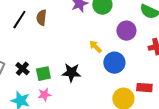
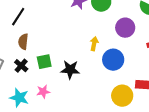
brown semicircle: (41, 18) -> (23, 42), moved
yellow arrow: (95, 47) -> (94, 44), turned 56
green square: (43, 74) -> (44, 62), moved

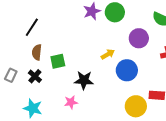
yellow arrow: (94, 44) -> (108, 54), turned 48
green square: (44, 62) -> (58, 61), moved
pink star: (43, 92) -> (71, 102), moved

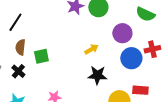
blue circle: (127, 70) -> (131, 58), moved
black star: (84, 80) -> (97, 75), moved

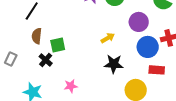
black cross: (18, 71) -> (46, 60), moved
red rectangle: (140, 90) -> (157, 70), moved

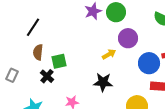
purple circle: (139, 22) -> (128, 38), moved
black star: (114, 64) -> (103, 82), moved

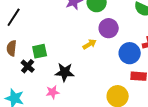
brown semicircle: (38, 52) -> (12, 48), moved
black star: (103, 82) -> (65, 72), moved

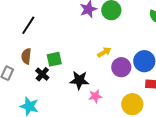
purple circle: (109, 28) -> (121, 67), moved
pink star: (53, 92) -> (95, 96), moved

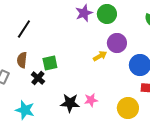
purple circle: (121, 67) -> (117, 43), moved
black star: (79, 80) -> (70, 103), moved

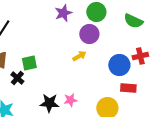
green circle: (107, 14) -> (96, 12), moved
purple circle: (117, 43) -> (89, 34), moved

